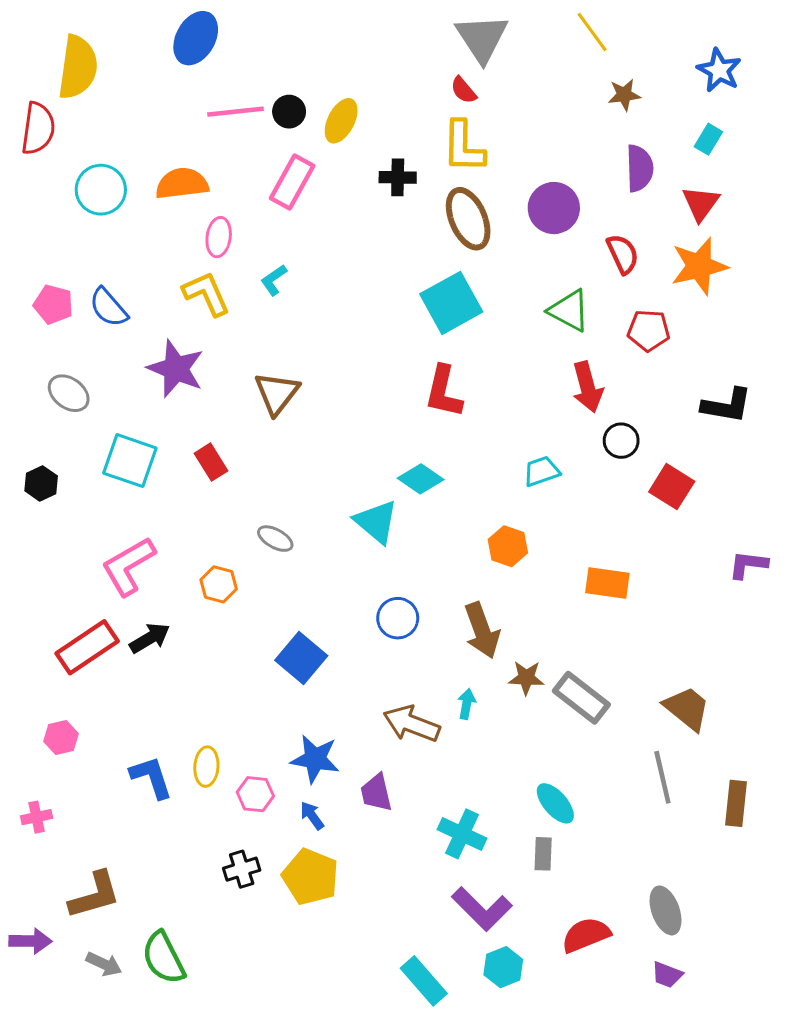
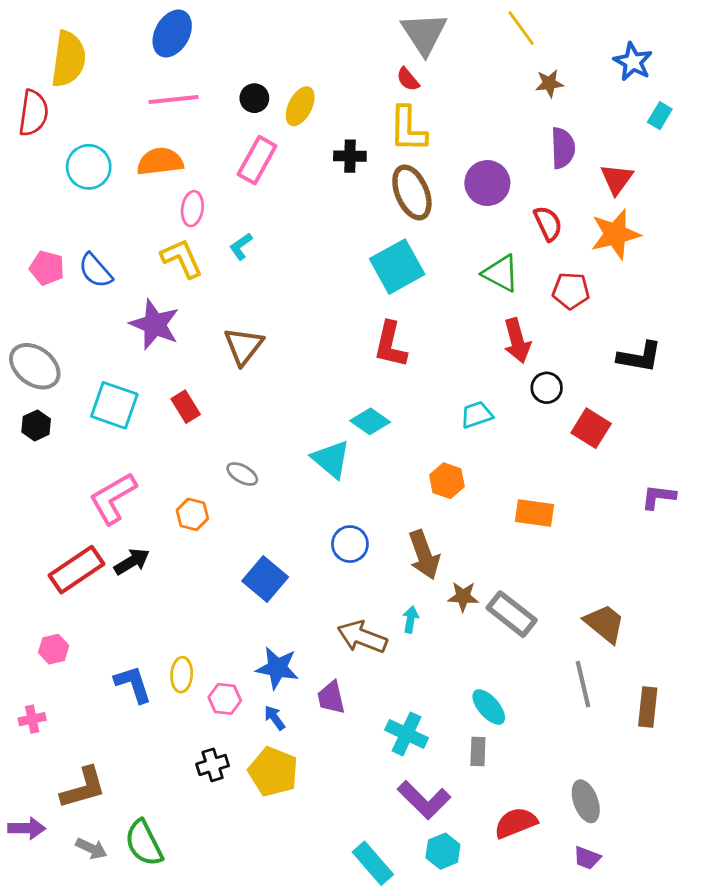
pink line: (235, 112) -> (174, 100), moved
cyan rectangle: (708, 139) -> (660, 116), moved
gray ellipse: (69, 393) -> (35, 366), moved, size x1.4

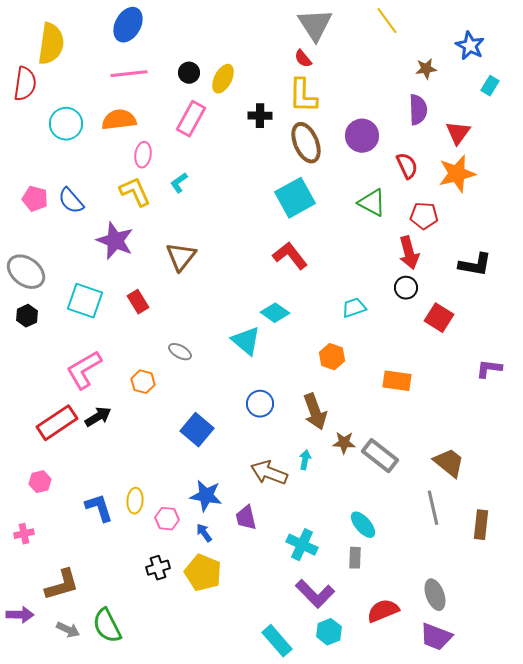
brown star: (549, 83) -> (426, 69), moved
red arrow: (517, 341) -> (409, 253), moved
red L-shape: (390, 345) -> (290, 256), turned 129
purple trapezoid: (587, 858) -> (436, 637), size x1.6

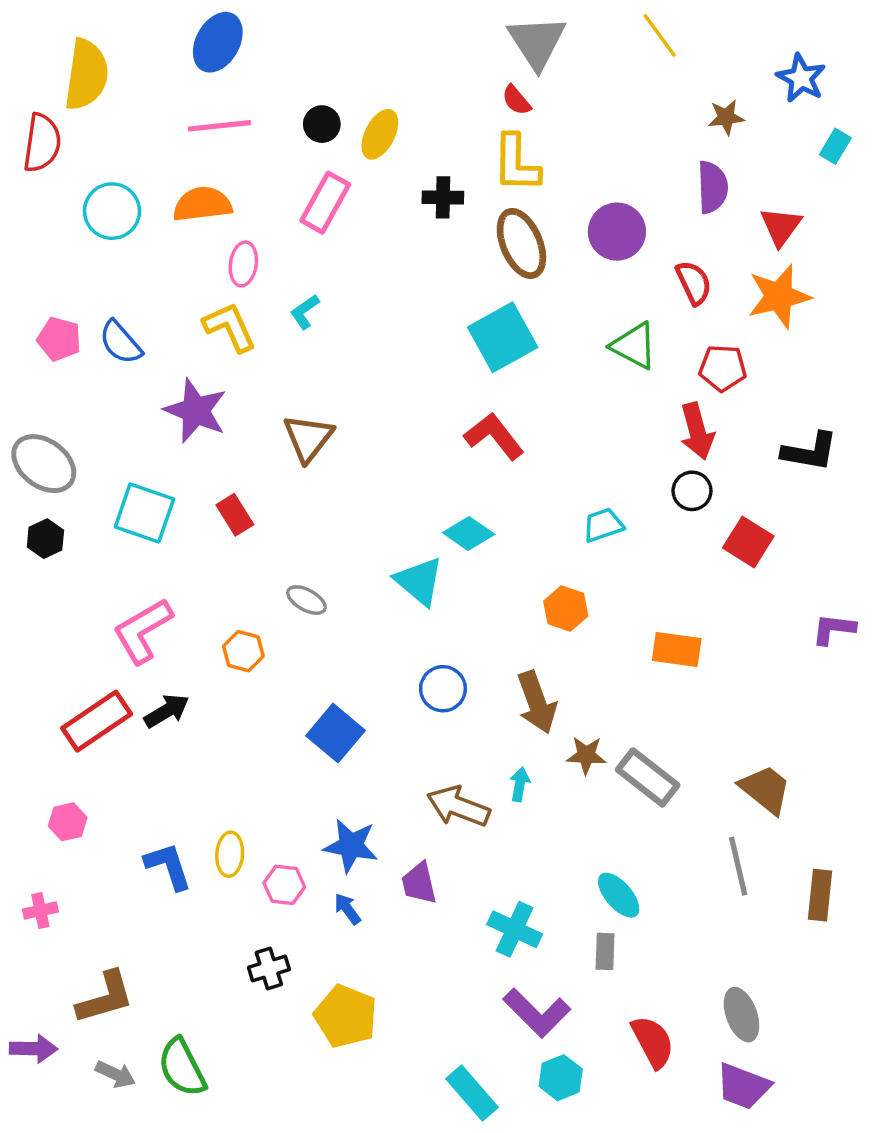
yellow pentagon: (203, 573) -> (346, 1016), moved
red semicircle: (383, 611) -> (653, 1042), turned 84

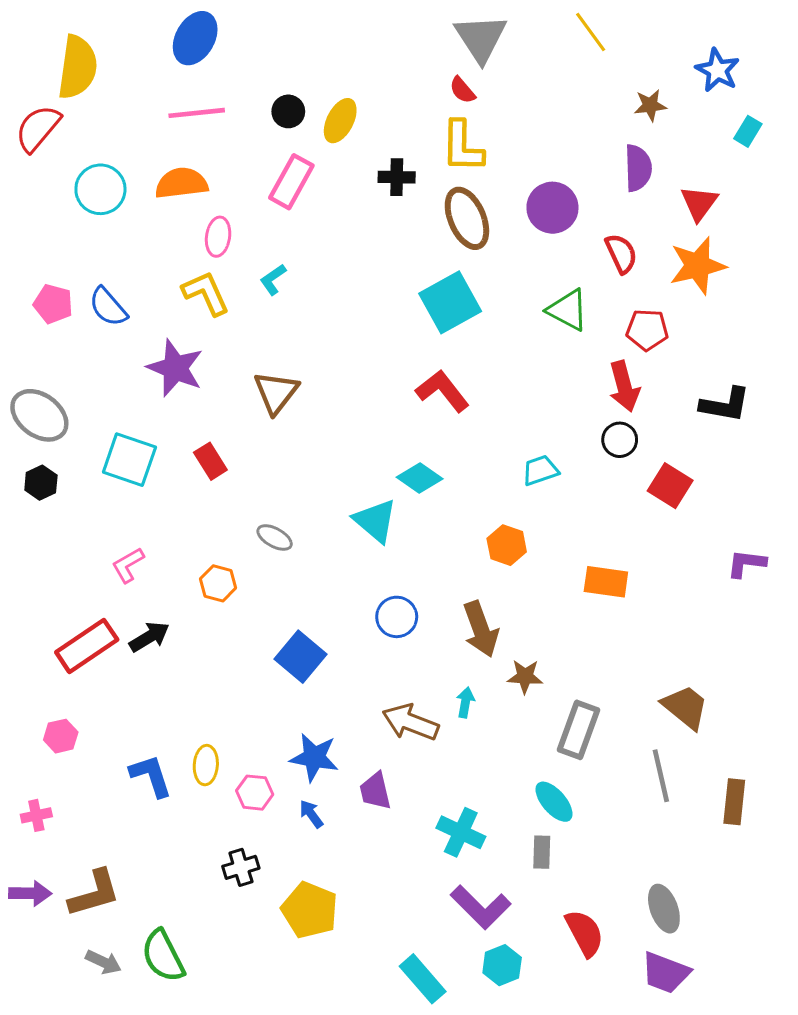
red semicircle: (42, 143) -> (38, 128), turned -148
pink L-shape: (143, 631) -> (128, 565), size x0.6
gray rectangle: (648, 777) -> (578, 730), moved, turned 72
purple arrow: (34, 1049) -> (30, 893), moved

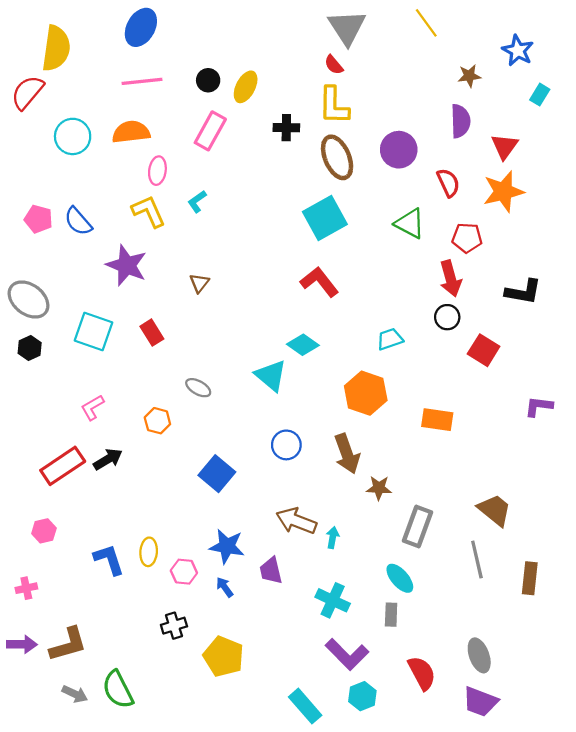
brown triangle: (276, 392) -> (199, 283), size x0.6
orange hexagon: (507, 545) -> (366, 393), size x1.5
cyan arrow: (465, 702) -> (333, 537), moved

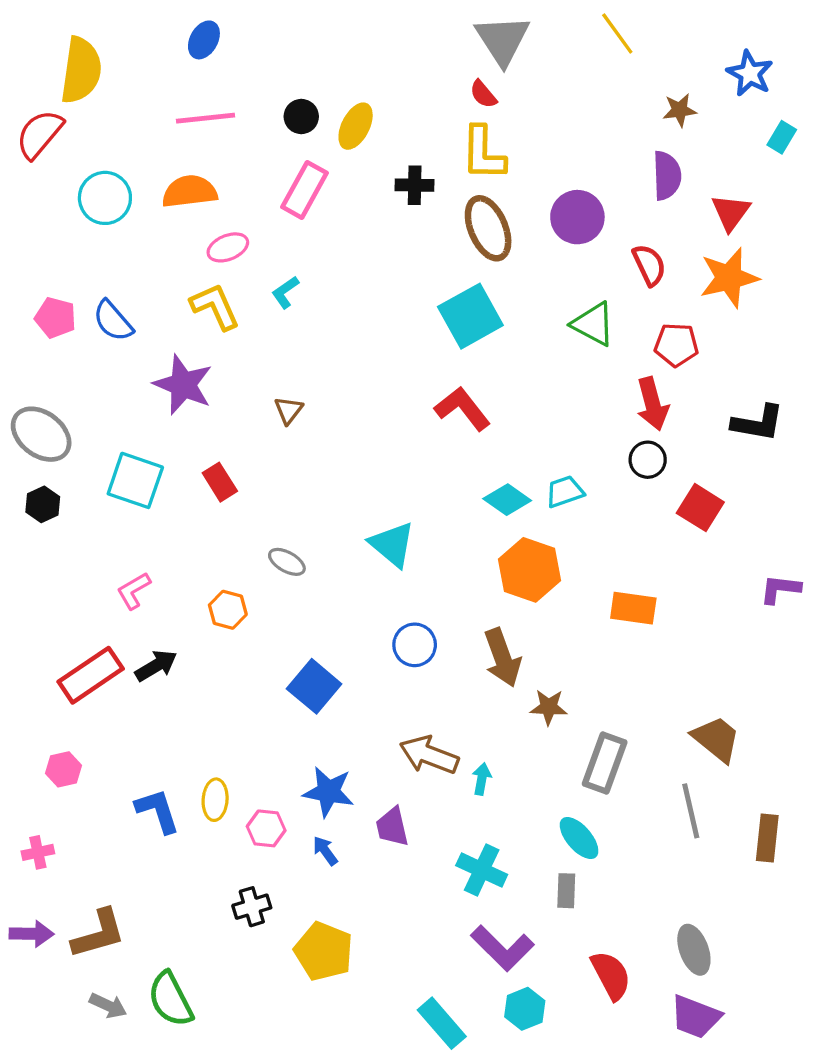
blue ellipse: (141, 27) -> (204, 40), size x0.7
pink ellipse: (157, 171) -> (228, 247), turned 60
cyan diamond: (303, 345) -> (507, 500), moved

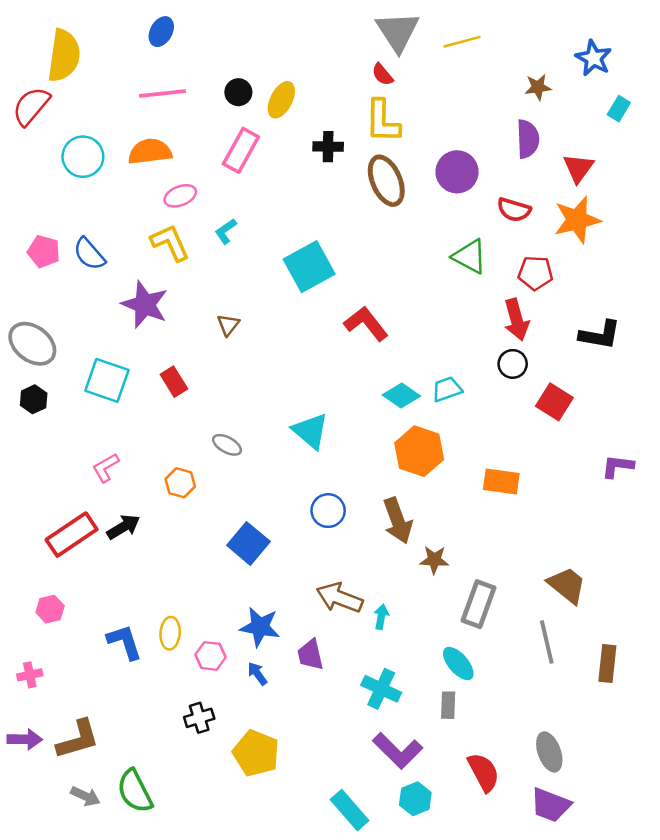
yellow line: (617, 34) -> (462, 42), moved, turned -69
red semicircle: (649, 265) -> (514, 210), turned 132
cyan square: (470, 316) -> (309, 267), moved

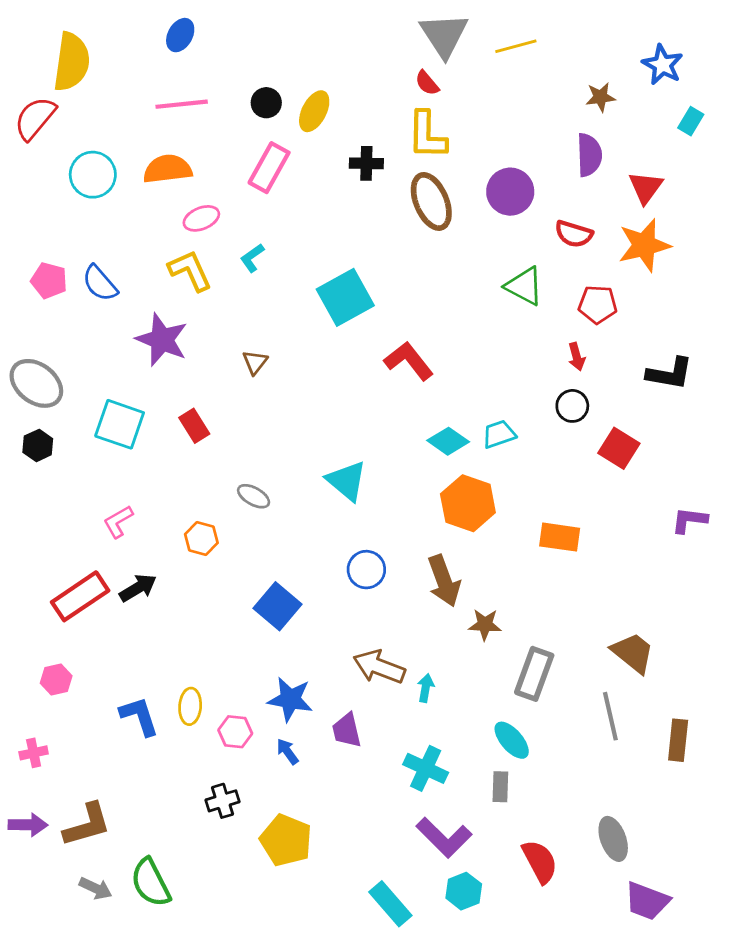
red arrow: (516, 320) -> (577, 357), size x0.6
purple trapezoid: (551, 805) -> (647, 901), moved

